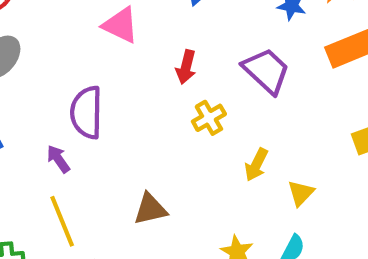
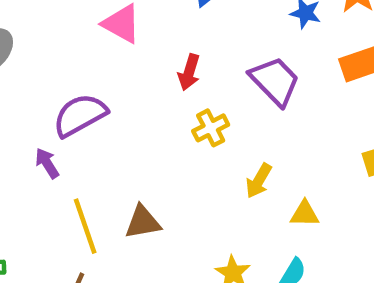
purple semicircle: (86, 112) -> (80, 115), turned 57
yellow triangle: (301, 193) -> (305, 214), turned 44
yellow line: (62, 221) -> (85, 226), moved

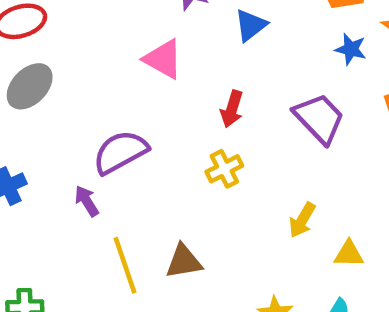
yellow cross: (211, 128) -> (224, 169), moved

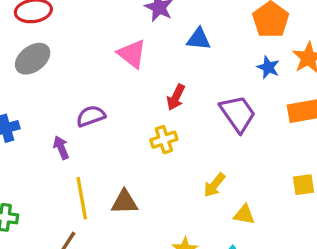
blue triangle: (251, 25) -> (199, 39), turned 35
purple semicircle: (120, 152) -> (91, 116), size x0.7

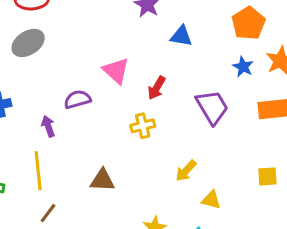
pink triangle: (132, 54) -> (116, 71), moved
yellow line: (82, 198) -> (38, 171), moved

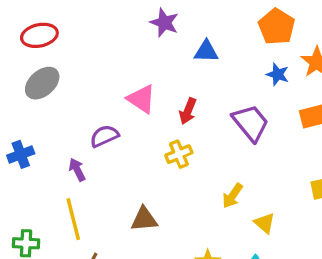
yellow triangle: (211, 200) -> (264, 223), turned 35

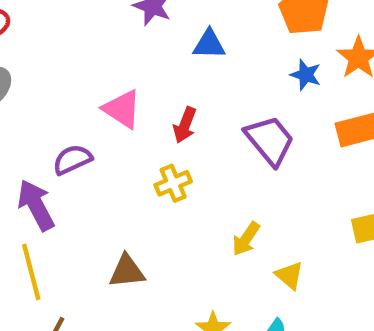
purple arrow: (77, 170) -> (36, 205), size x1.6

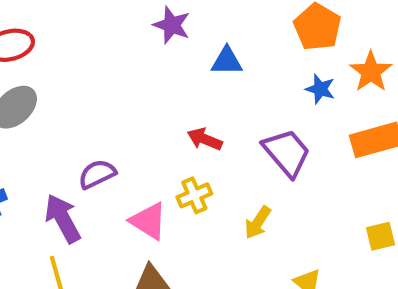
pink triangle: (122, 109) -> (148, 221), moved
red arrow: (185, 125) -> (205, 139), turned 92
yellow arrow: (246, 239) -> (258, 222), moved

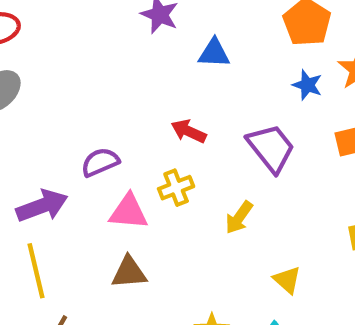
purple semicircle: (97, 174) -> (100, 162), moved
purple arrow: (63, 218) -> (42, 206), turned 96
pink triangle: (148, 221) -> (129, 212), turned -30

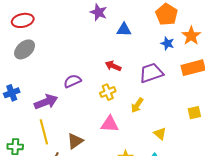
purple trapezoid: (271, 148) -> (151, 73), turned -70
pink triangle: (129, 212) -> (110, 124), moved
brown triangle: (129, 272) -> (75, 141), moved, turned -30

